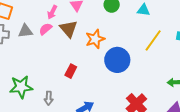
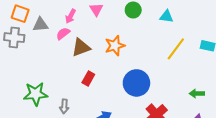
brown triangle: (69, 29) -> (81, 47), moved, turned 48
gray triangle: (25, 31) -> (40, 25), moved
blue circle: (117, 60) -> (136, 83), moved

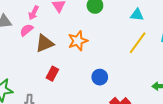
cyan triangle: (166, 17) -> (137, 15), moved
blue circle: (136, 83) -> (100, 77), size x0.6

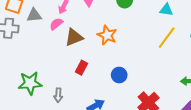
orange star: (78, 41) -> (107, 35), turned -30
blue circle: (100, 77) -> (119, 75), moved

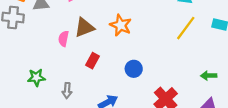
pink semicircle: (56, 24) -> (63, 39), moved, turned -40
green star: (30, 83) -> (36, 77), size x0.7

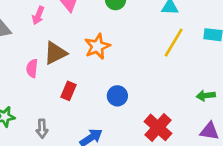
orange star: (121, 25) -> (97, 46), turned 30

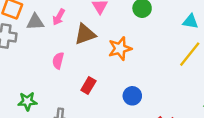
pink arrow: (38, 15) -> (59, 17), moved
brown triangle: (55, 53) -> (85, 34), moved

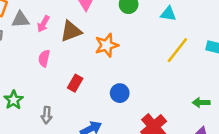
pink arrow: (59, 17) -> (43, 24), moved
cyan triangle: (191, 21) -> (168, 14), moved
green star: (27, 101) -> (14, 100), turned -30

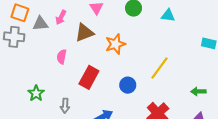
pink arrow: (43, 24) -> (61, 17), moved
yellow line: (177, 50) -> (160, 68), moved
red rectangle: (75, 83) -> (89, 77), size x1.5

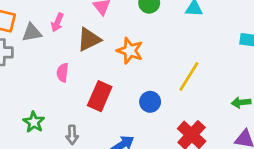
orange star: (115, 44) -> (130, 51), turned -30

